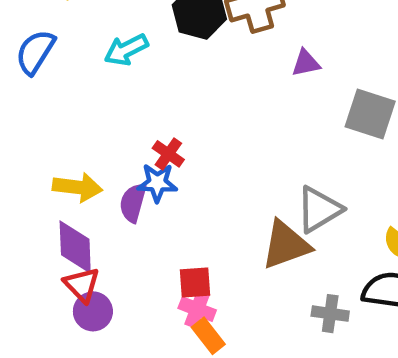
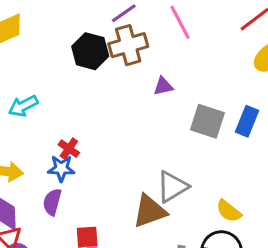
cyan arrow: (126, 50) -> (23, 106), moved
purple semicircle: (133, 203) -> (52, 202), moved

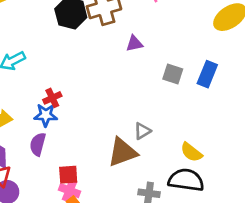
gray square: (207, 121) -> (173, 74), size x0.7
red cross: (69, 149) -> (52, 98), turned 30
gray triangle: (172, 187) -> (142, 131), size x0.6

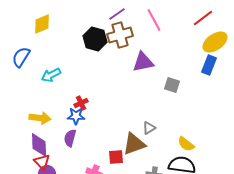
purple triangle: (134, 44) -> (143, 62), size x1.6
blue rectangle: (207, 74) -> (209, 65), moved
red square: (68, 175) -> (116, 157), moved

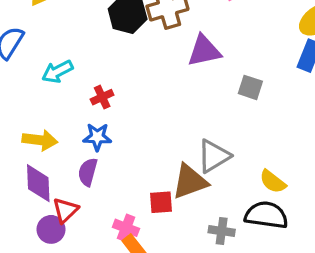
red cross: (81, 103) -> (102, 97), moved
gray triangle: (149, 128) -> (214, 156), size x1.6
red triangle: (42, 162) -> (65, 210), moved, turned 30

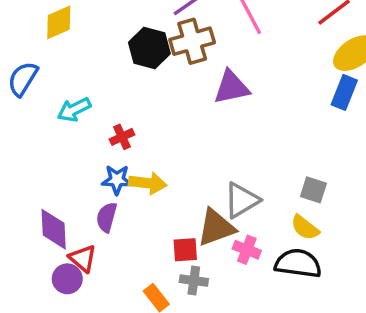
gray square: (250, 87) -> (313, 190), moved
yellow arrow: (40, 140) -> (148, 183), moved
red triangle: (65, 210) -> (83, 258), turned -36
pink cross: (126, 228) -> (247, 250), moved
gray cross: (222, 231) -> (194, 281), moved

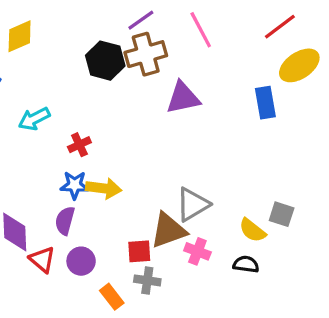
blue rectangle: (344, 92) -> (265, 103), moved, turned -32
gray square: (313, 190) -> (282, 214), moved
black semicircle: (298, 263) -> (246, 264), size x0.6
purple circle: (67, 279) -> (81, 261), moved

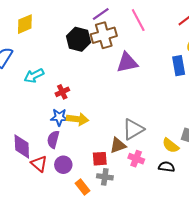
brown triangle: (168, 230) -> (118, 145), size x0.7

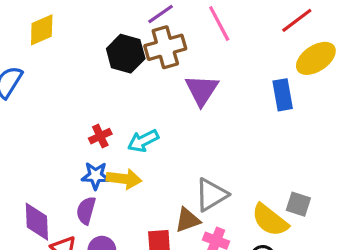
purple triangle: (127, 63) -> (202, 90), turned -45
cyan arrow: (34, 76) -> (143, 141), moved
yellow semicircle: (171, 145) -> (270, 220), size x1.4

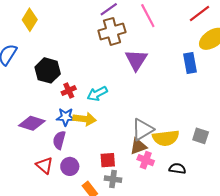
yellow diamond: (42, 30) -> (30, 20), turned -35
black hexagon: (126, 54) -> (48, 70), moved
brown triangle: (187, 220) -> (138, 146), moved
yellow semicircle: (270, 220) -> (166, 138), moved, turned -45
purple diamond: (37, 222) -> (32, 123), moved, turned -70

